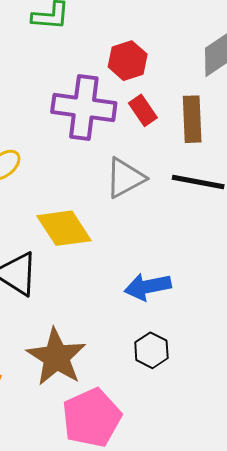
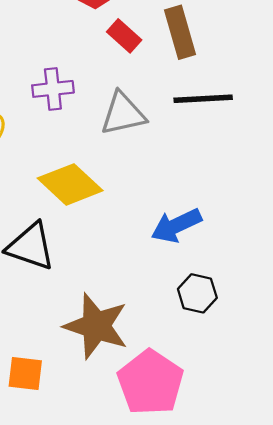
purple cross: (84, 108) -> (53, 89), moved, size x0.6
gray triangle: (125, 178) -> (123, 114), turned 30

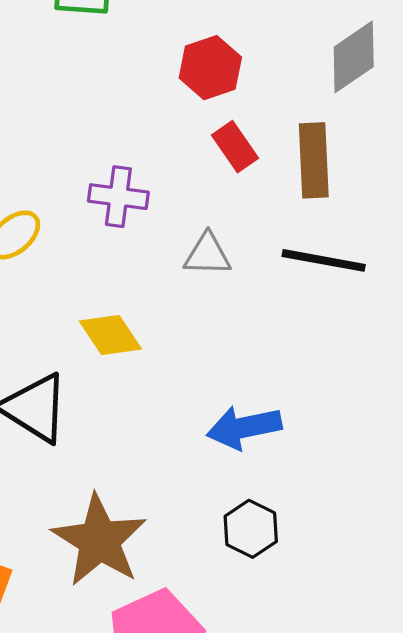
gray triangle: (123, 114) -> (207, 254), size x0.7
yellow diamond: (70, 184) -> (110, 335), size x0.7

